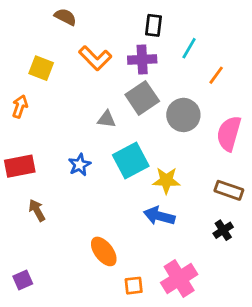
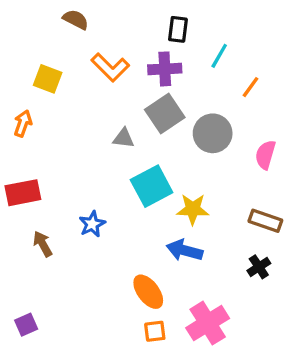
pink semicircle: (229, 133) -> (265, 155), size x0.7
blue star: (80, 165) -> (92, 224), moved
orange ellipse: (104, 251) -> (148, 292), moved

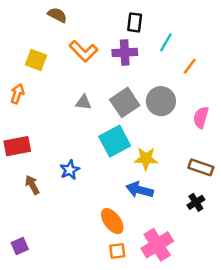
gray square: (165, 114) -> (125, 102), moved
gray triangle: (123, 138) -> (83, 102), moved

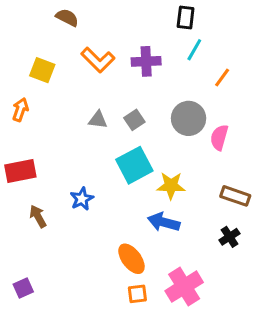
black rectangle: (135, 22) -> (186, 17), moved
gray square: (125, 102) -> (134, 120), moved, size x0.6
pink semicircle: (201, 117) -> (219, 137), moved

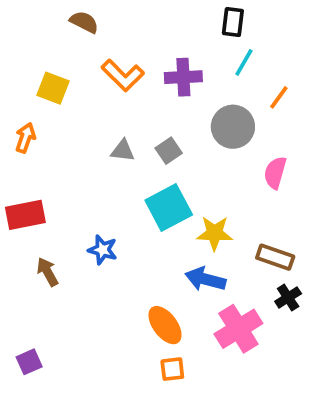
gray circle: (189, 118) -> (233, 127), moved
brown rectangle: (235, 196) -> (275, 257), moved
blue star: (82, 199) -> (103, 250), turned -30
pink cross: (184, 287) -> (238, 329), moved

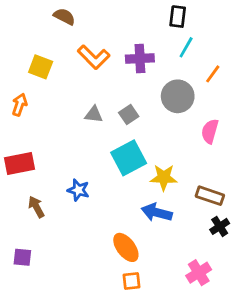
pink cross: (238, 329) -> (199, 273), moved, size x0.7
purple square: (29, 362) -> (22, 257), moved, turned 30

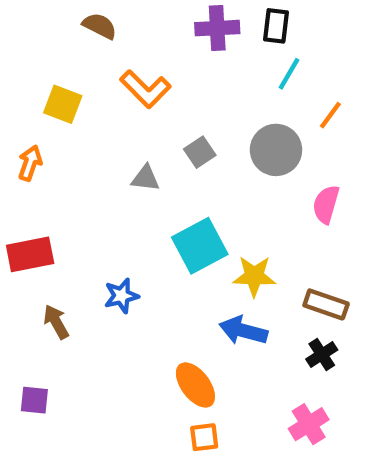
purple cross: (140, 59) -> (217, 28), moved
gray square: (129, 114) -> (200, 152), moved
blue star: (78, 190) -> (121, 296), turned -30
black cross: (220, 226) -> (322, 355), moved

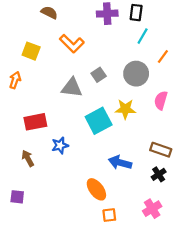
gray triangle: (145, 178) -> (72, 88), size x1.5
red rectangle: (30, 254) -> (35, 122), moved
yellow star: (254, 276) -> (125, 109), moved
orange square: (204, 437) -> (109, 215), moved

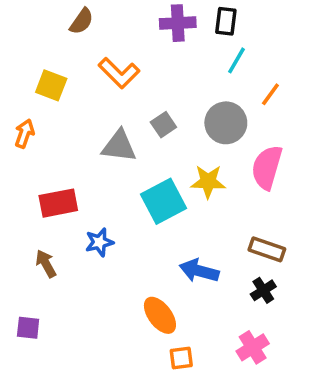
brown semicircle: (49, 13) -> (82, 21), turned 98
pink semicircle: (161, 100) -> (267, 167), size x1.4

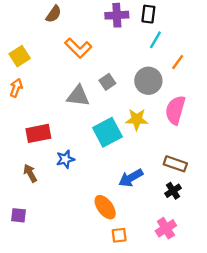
yellow square: (51, 85) -> (20, 56), moved, turned 36
blue arrow: (199, 271) -> (131, 178), turned -45

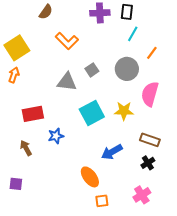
yellow square: (20, 56) -> (17, 48), size x1.4
yellow star: (137, 119) -> (124, 111), moved

